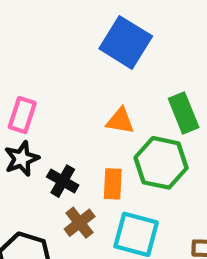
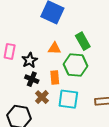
black star: (22, 159) -> (30, 60), moved

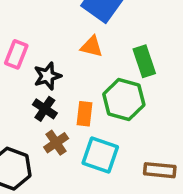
orange triangle: (54, 48) -> (92, 47), moved

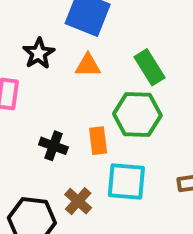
black star: (48, 76) -> (39, 53), moved
brown cross: (56, 143) -> (78, 201), moved

